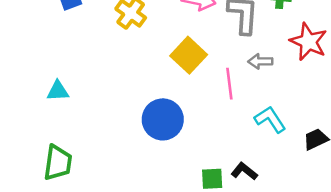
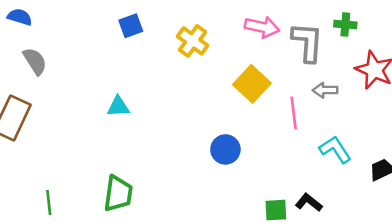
cyan triangle: (58, 91) -> (118, 107), moved
blue circle: (163, 119) -> (225, 149), size x0.7

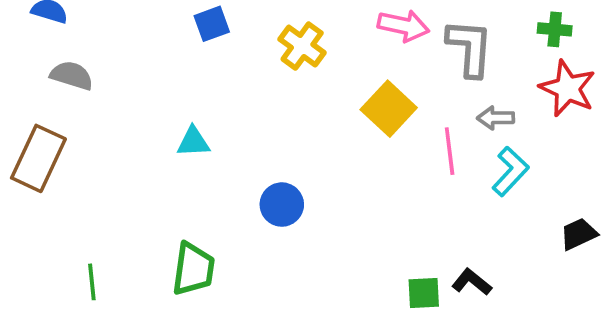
green cross: (345, 25) -> (555, 29), moved
gray semicircle: (35, 61) -> (72, 75), turned -40
blue circle: (225, 149) -> (282, 205), moved
cyan L-shape: (335, 149) -> (510, 171), moved, turned 76

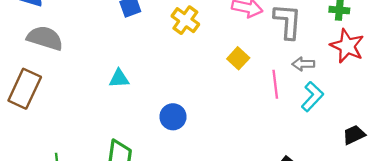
gray semicircle: (72, 75) -> (45, 38), size x1.4
yellow square: (389, 109) -> (238, 58), size x0.7

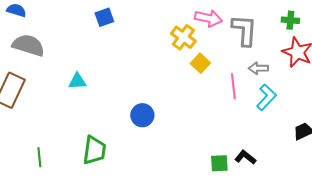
yellow cross: (185, 20) -> (183, 37), moved
cyan triangle: (119, 79) -> (77, 81), moved

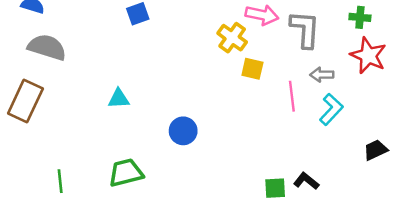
yellow square: (200, 63) -> (252, 69), turned -30
cyan triangle: (77, 81) -> (119, 99), moved
green trapezoid: (94, 150) -> (126, 173), turned -112

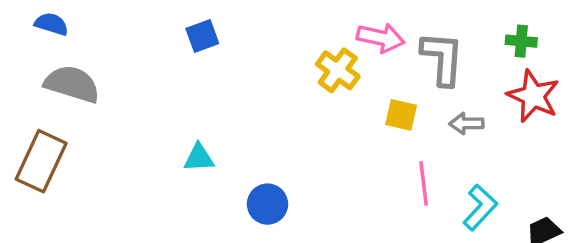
yellow square: (252, 69) -> (401, 115), moved
pink line: (292, 96) -> (424, 183), moved
cyan triangle: (119, 99) -> (199, 158), moved
cyan L-shape: (331, 109) -> (480, 207), moved

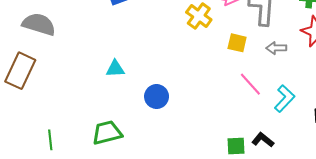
pink line: (424, 183) -> (250, 84), turned -35

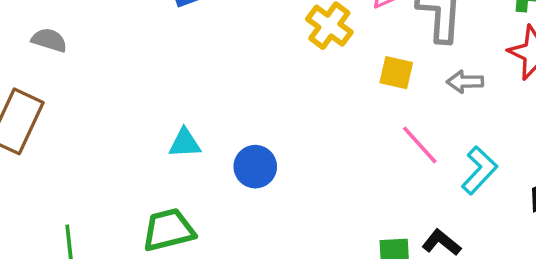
gray semicircle: (39, 24) -> (49, 40), size x0.6
cyan triangle: (115, 69) -> (185, 143), moved

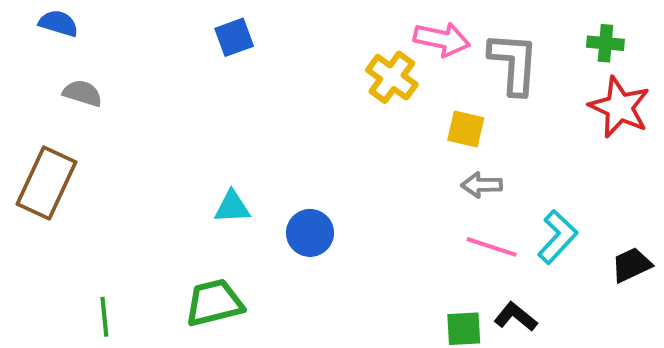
gray arrow: (465, 82) -> (482, 185), moved
pink line: (420, 145) -> (492, 247), moved, turned -30

